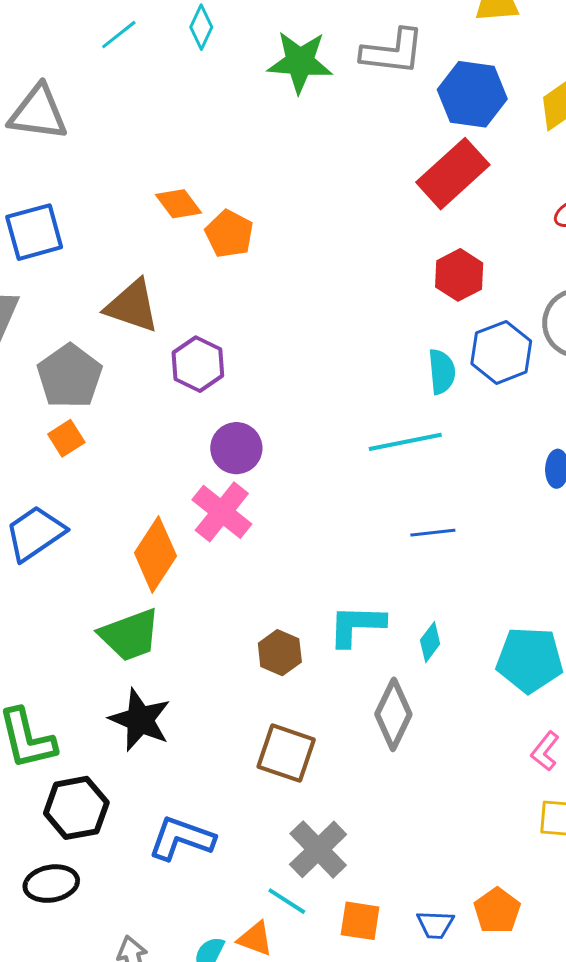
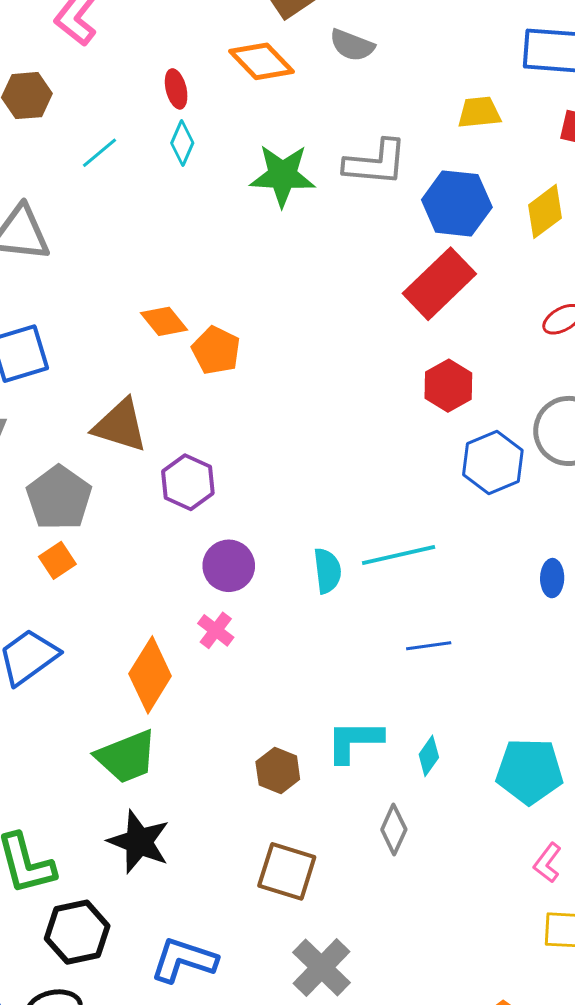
cyan semicircle: (442, 372) -> (327, 571), moved
pink cross: (222, 512) -> (216, 630), size x0.6
gray diamond: (393, 714) -> (394, 830), size x0.7

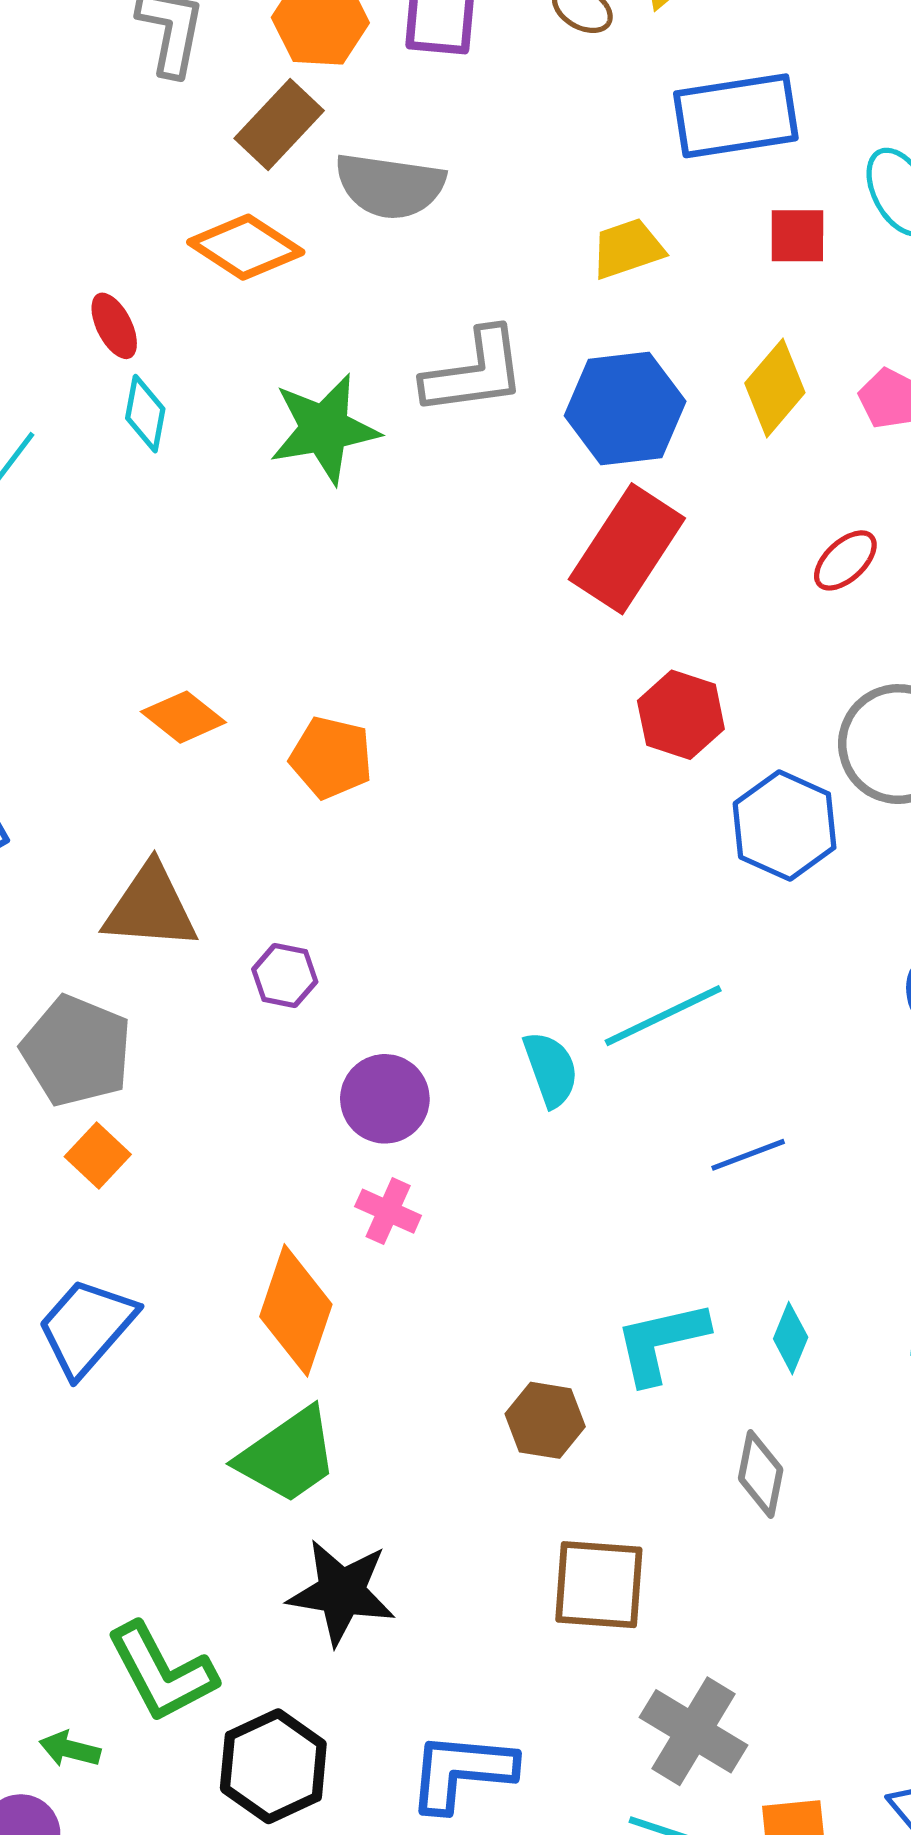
gray semicircle: (352, 45) -> (390, 186), size x1.4
orange pentagon: (216, 350) -> (331, 758), moved
purple hexagon: (188, 482) -> (285, 975), size x0.7

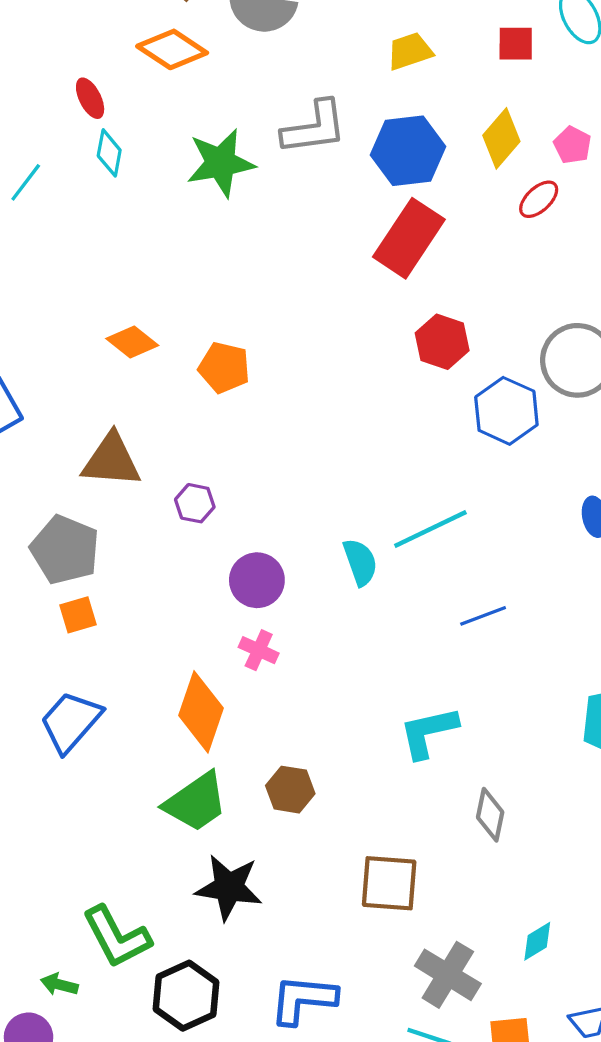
red ellipse: (845, 560) -> (539, 199), moved
orange square: (98, 1155) -> (78, 615), turned 30
cyan diamond: (791, 1338) -> (537, 941), moved, turned 36
brown hexagon: (545, 1420) -> (290, 790), moved

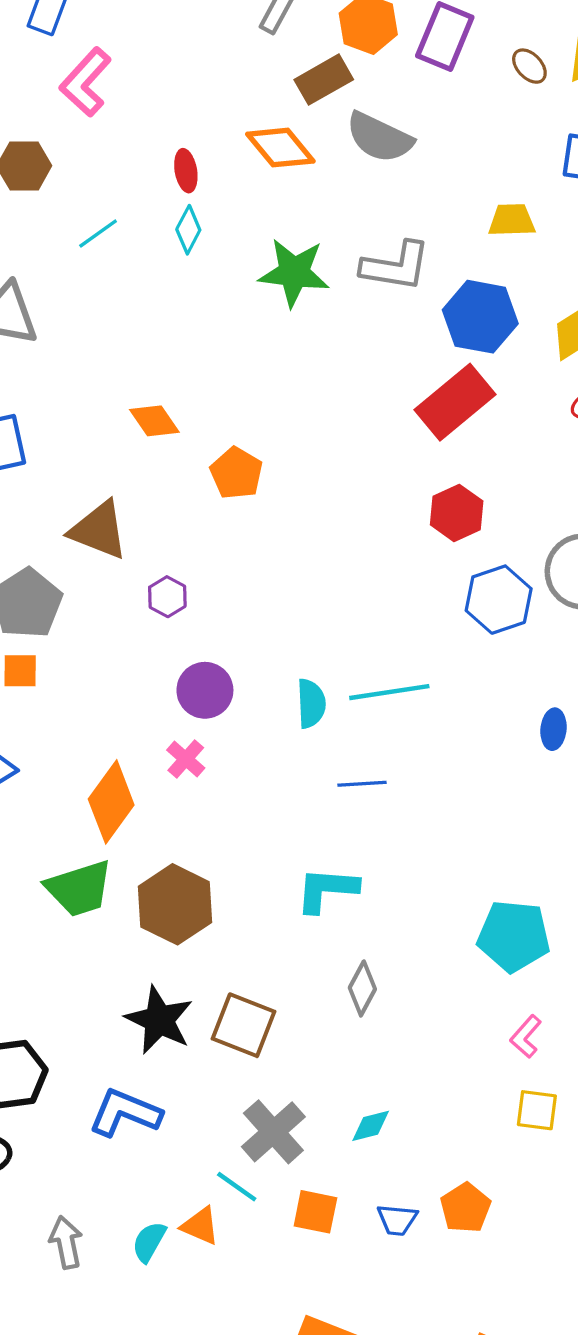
blue line: (483, 616) -> (362, 784), moved
brown hexagon: (290, 790) -> (175, 904), size x1.6
black star: (229, 887) -> (159, 1020), moved

